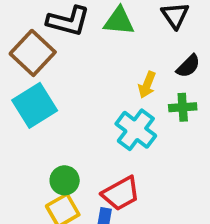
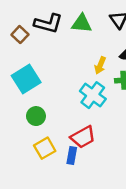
brown square: (33, 53) -> (20, 35), moved, size x0.6
green circle: (65, 180) -> (36, 116), moved

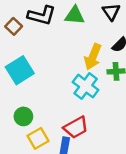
yellow arrow: (100, 65) -> (93, 57), size x1.5
green circle: (36, 116) -> (23, 116), moved

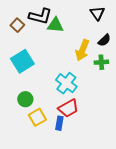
green triangle: (75, 15) -> (55, 25), moved
cyan cross: (86, 86) -> (66, 83), moved

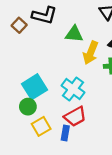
green triangle: (55, 25) -> (74, 34), moved
cyan square: (22, 61) -> (34, 87), moved

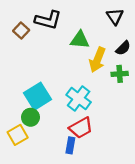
yellow square: (41, 126) -> (18, 135), moved

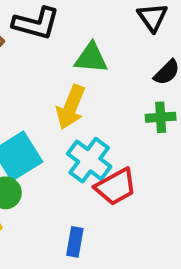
yellow arrow: (97, 60) -> (71, 107), moved
red trapezoid: (81, 128) -> (116, 187), moved

